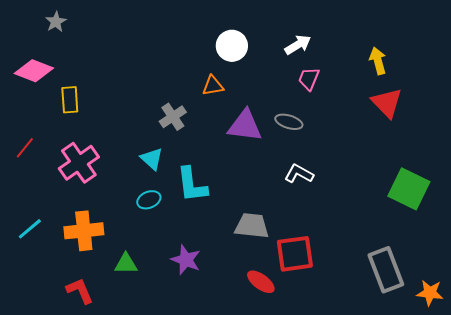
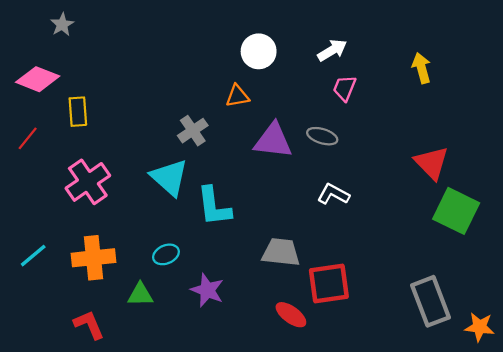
red triangle: (387, 103) -> (432, 163), moved
red line: (25, 148) -> (28, 138), moved
cyan triangle: (152, 159) -> (169, 177), size x1.5
cyan ellipse: (149, 200) -> (166, 254), moved

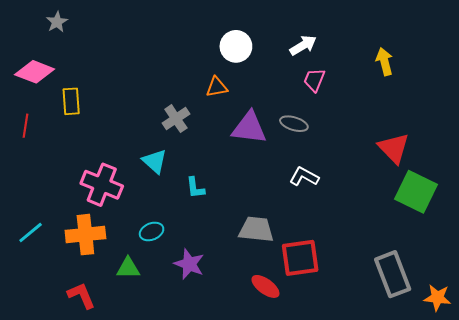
red line: (28, 138) -> (25, 126), turned -30
cyan triangle: (169, 177) -> (155, 161), size x0.7
pink cross: (88, 182) -> (102, 185), moved, turned -33
cyan L-shape: (214, 206) -> (195, 188), size x0.6

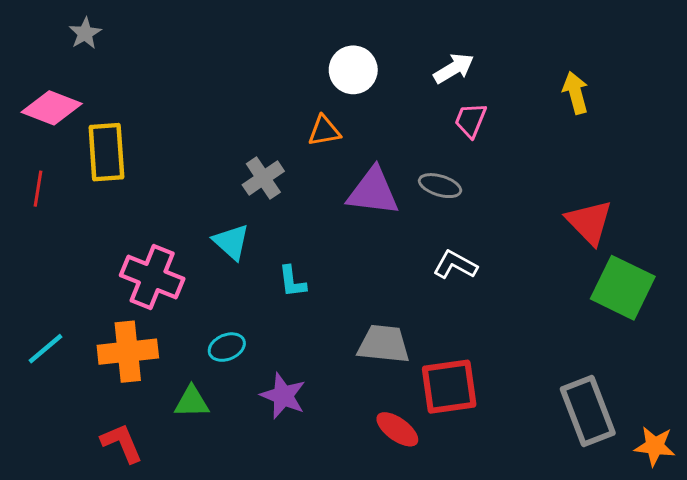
yellow rectangle: (71, 101) -> (106, 152), size x1.4

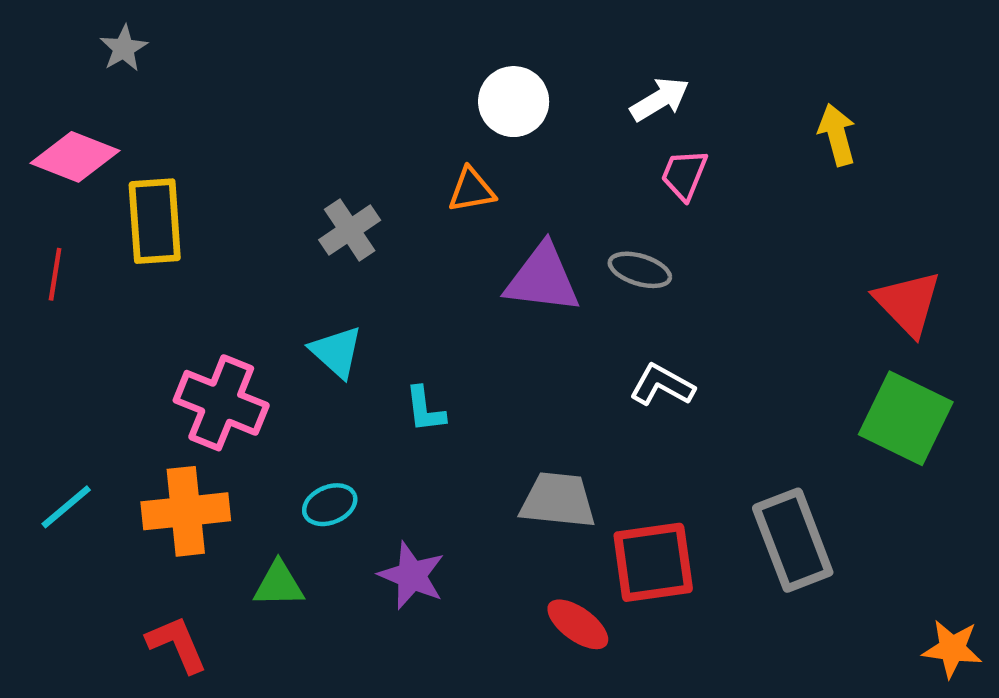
gray cross: (263, 178) -> (350, 230), moved
red triangle: (589, 222) -> (908, 303), moved
gray rectangle: (588, 411) -> (793, 540), moved

